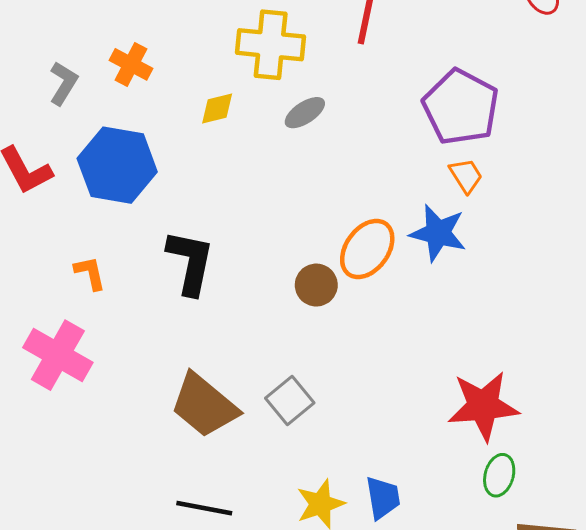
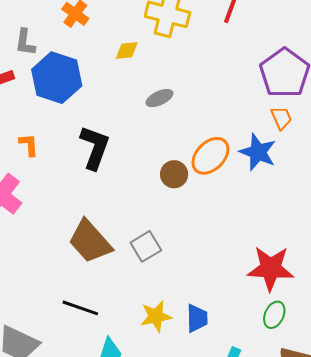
gray L-shape: (63, 83) -> (25, 42), moved, turned 148
gray ellipse: (305, 113) -> (159, 98), moved

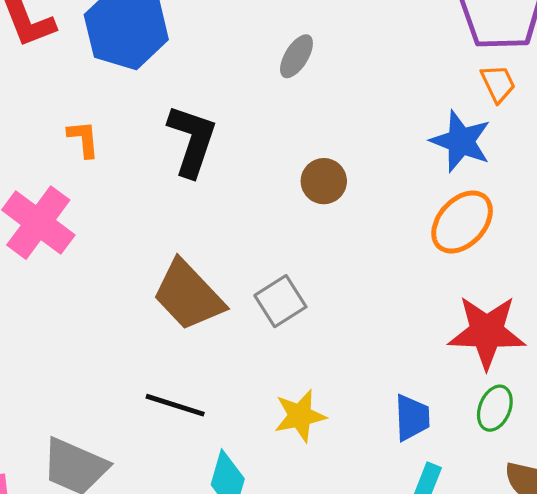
gray ellipse: (159, 98) -> (296, 56), turned -32
orange ellipse: (210, 156) -> (462, 222), moved
blue trapezoid: (197, 318) -> (412, 418), moved

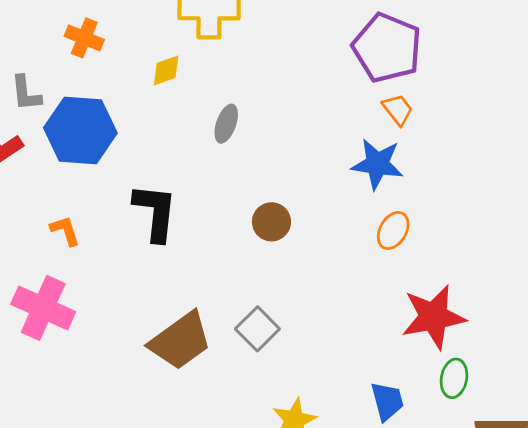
orange ellipse: (462, 222) -> (393, 231), size x0.7
brown trapezoid: (188, 295) -> (180, 341), turned -70

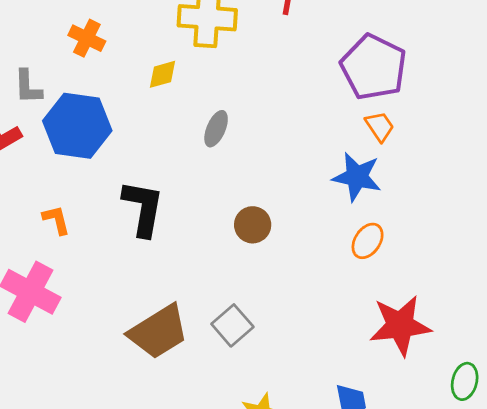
green ellipse: (454, 378) -> (465, 381), moved

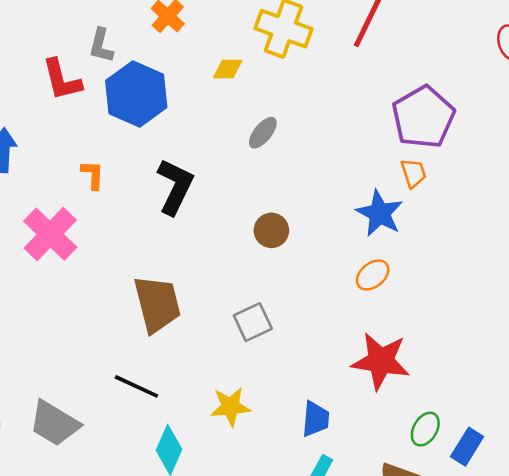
gray square: (232, 325) -> (253, 322), moved
brown trapezoid: (158, 332) -> (157, 304), turned -88

